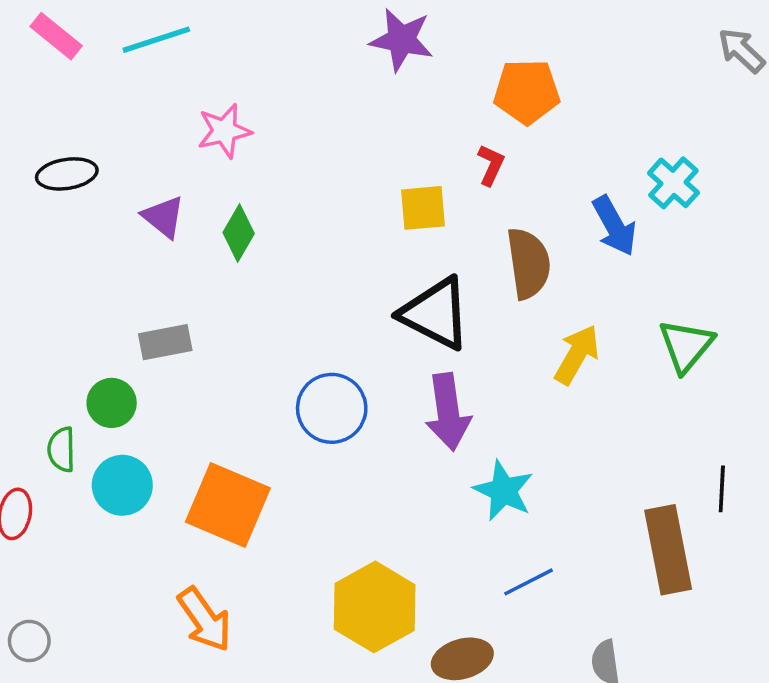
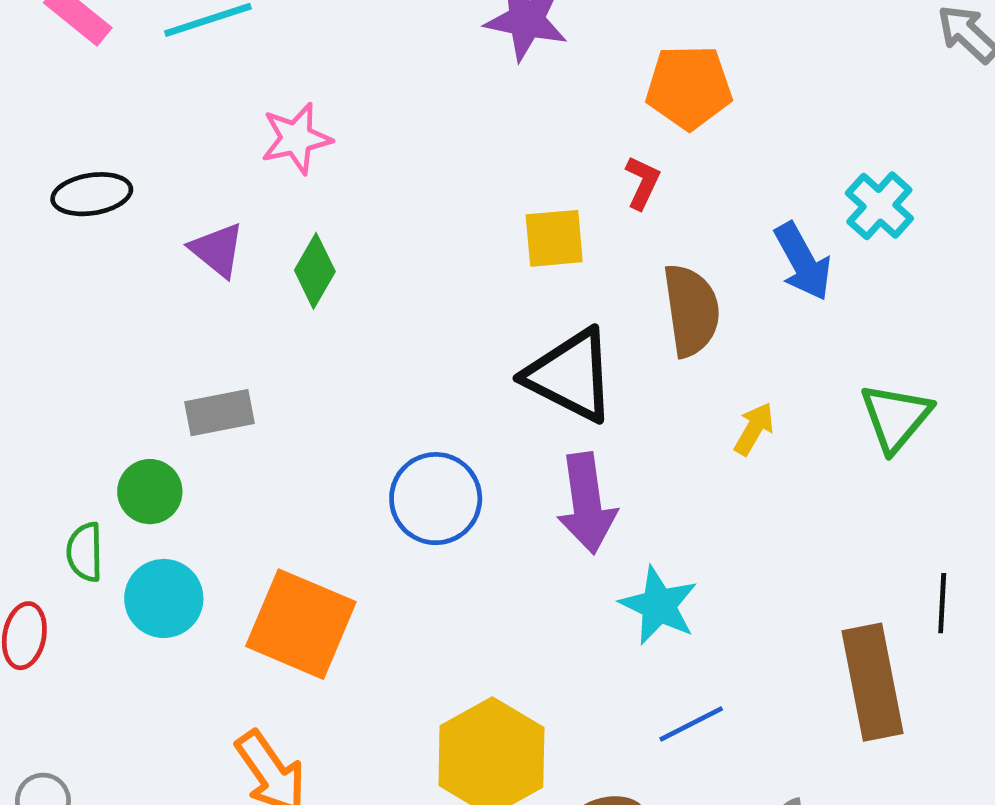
yellow arrow: (577, 355) -> (754, 429), size x0.7

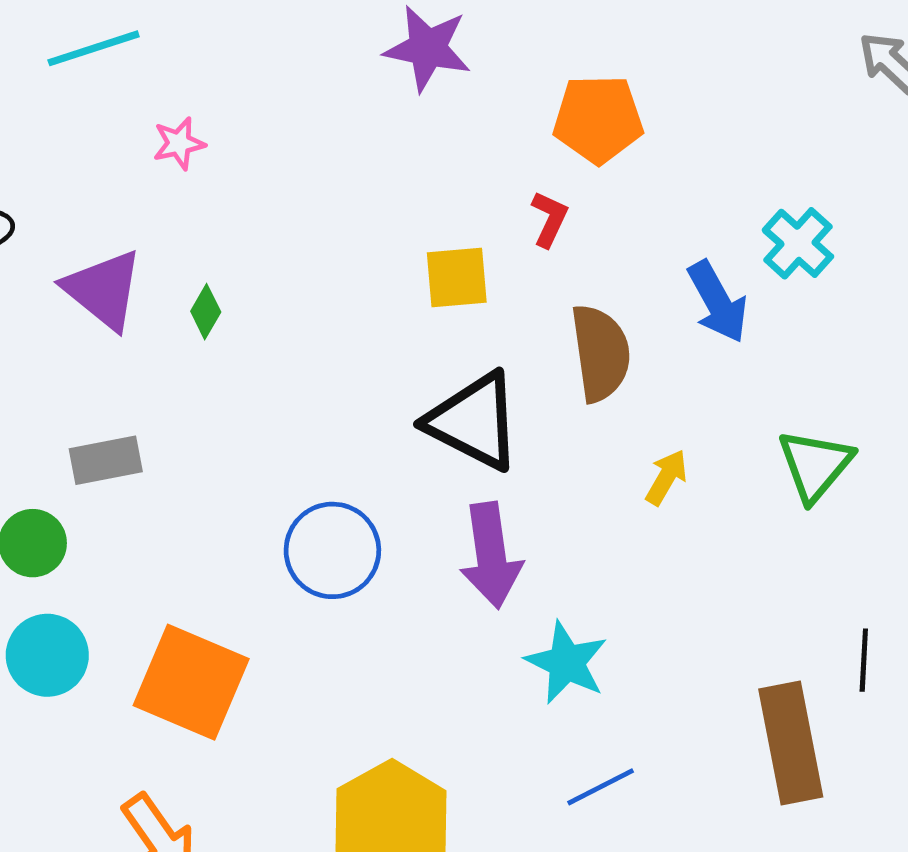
pink star: (296, 138) -> (179, 143), moved, size x0.7
purple triangle: (217, 250) -> (103, 290), size x1.4
green diamond: (315, 271) -> (206, 312), size x0.7

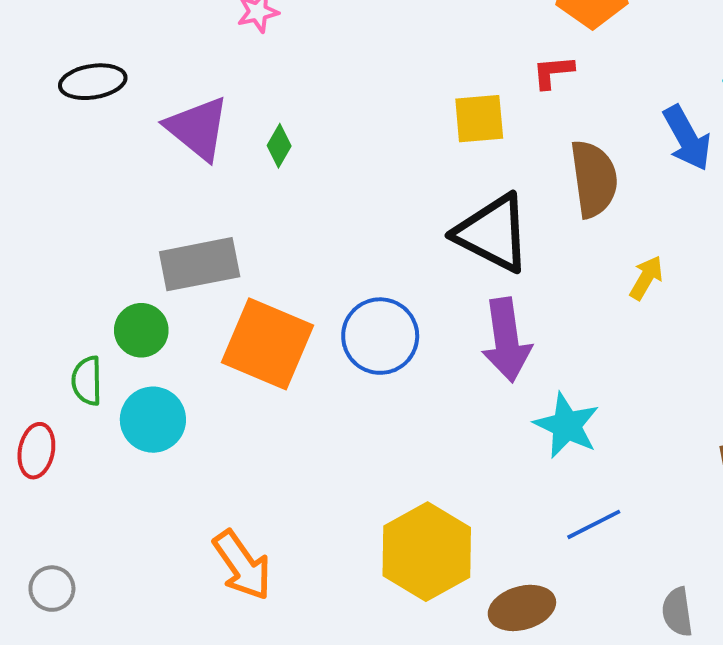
red L-shape: (549, 219) -> (553, 72), turned -120
gray rectangle: (106, 460) -> (200, 264), size x1.4
orange square: (191, 682) -> (268, 344), moved

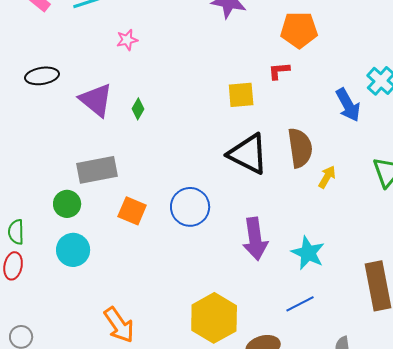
brown semicircle: (594, 179) -> (300, 148), moved
purple arrow: (506, 340) -> (255, 239), moved
orange square: (268, 344) -> (132, 211), size x0.6
green semicircle: (87, 381) -> (16, 232), moved
cyan star: (567, 425) -> (308, 253), moved

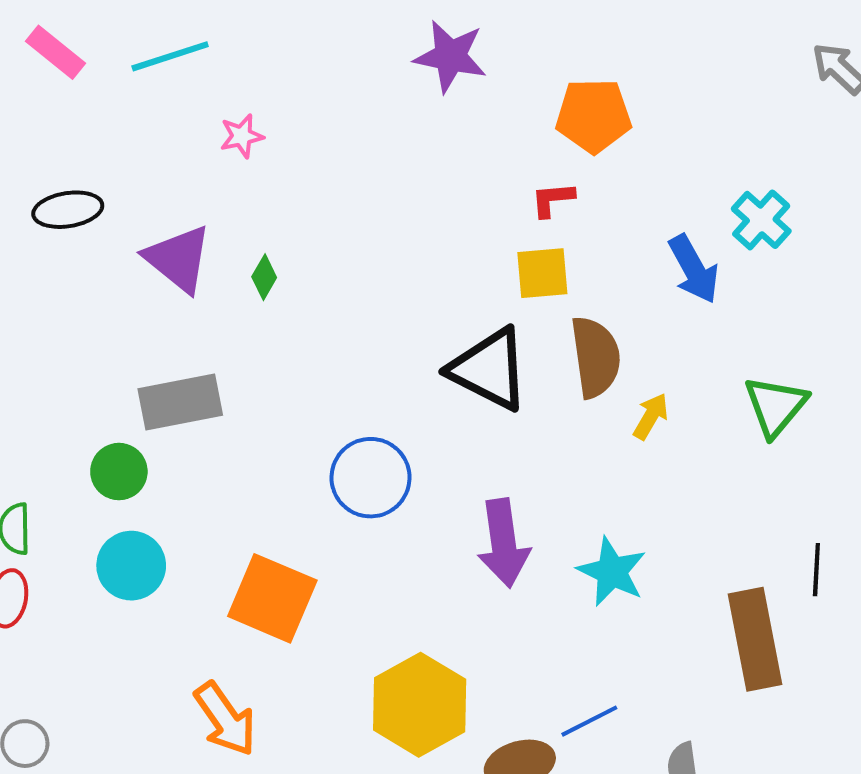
yellow square: (241, 95) -> (542, 273), moved
orange square: (132, 211) -> (272, 598), moved, size x1.5
blue line: (300, 304) -> (589, 721), moved

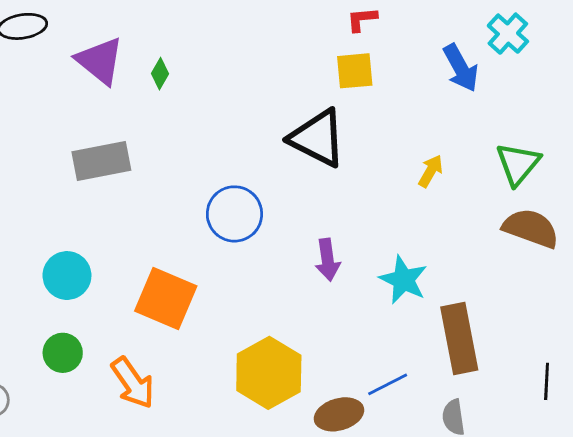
brown semicircle: (596, 357) -> (531, 228), moved, turned -62
green circle: (119, 472) -> (63, 353), moved
purple arrow: (503, 543) -> (328, 260), size x0.7
black line: (816, 570) -> (547, 381), moved
brown rectangle: (755, 639) -> (459, 338), moved

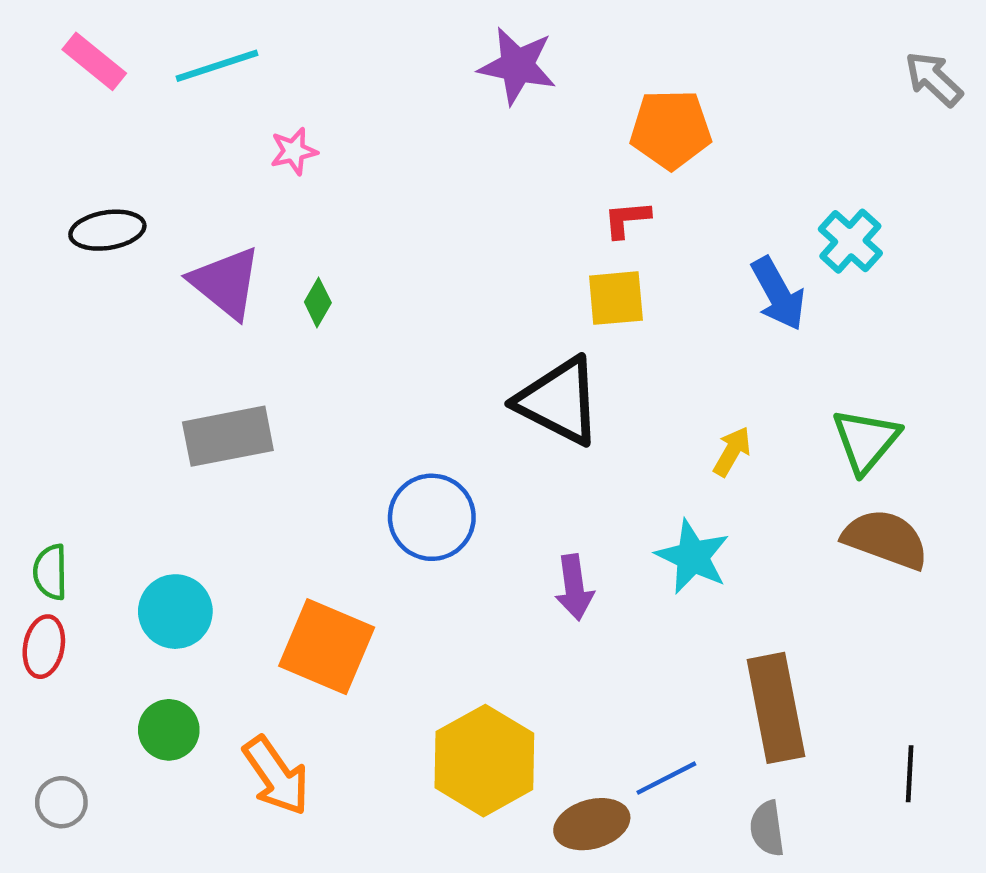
cyan star: (403, 280) -> (693, 557), moved

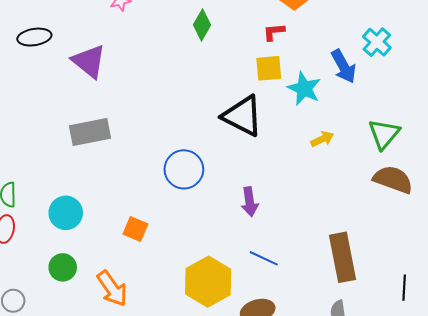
green diamond: (318, 302) -> (202, 25), moved, size x1.4
yellow arrow: (732, 452) -> (322, 139), turned 35
cyan star: (693, 557) -> (304, 89), moved
orange square: (327, 647) -> (135, 229), size x0.6
blue line: (666, 778) -> (264, 258), moved, turned 52

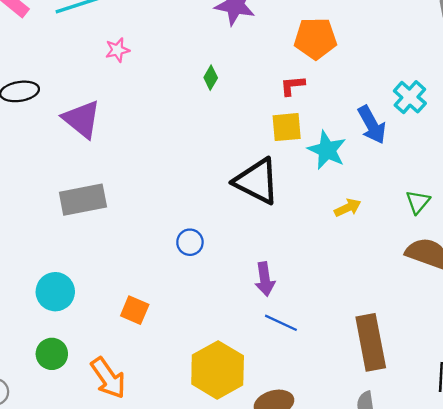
green diamond: (202, 25) -> (211, 78), size x0.7
green triangle: (384, 134) -> (418, 202), size x0.7
blue circle: (184, 169) -> (190, 242), size x0.6
blue line: (264, 258) -> (281, 323), moved

